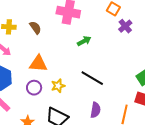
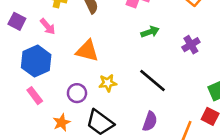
purple cross: (125, 26) -> (191, 45), moved
purple circle: (34, 88) -> (77, 93), moved

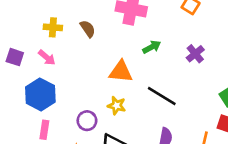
orange triangle: (87, 51) -> (121, 72), moved
yellow star: (108, 83) -> (117, 106), turned 30
pink rectangle: (35, 96) -> (44, 130), turned 54

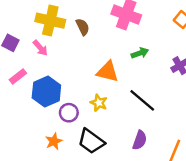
yellow cross: (53, 27) -> (50, 21), size x1.6
blue hexagon: (40, 94) -> (46, 91), moved
pink rectangle: (44, 130) -> (18, 77), moved, turned 35

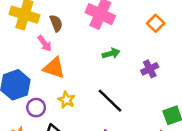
pink arrow: (40, 48) -> (45, 44), moved
orange triangle: (107, 72) -> (54, 68), moved

